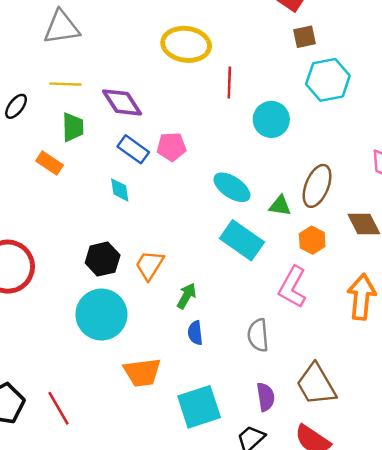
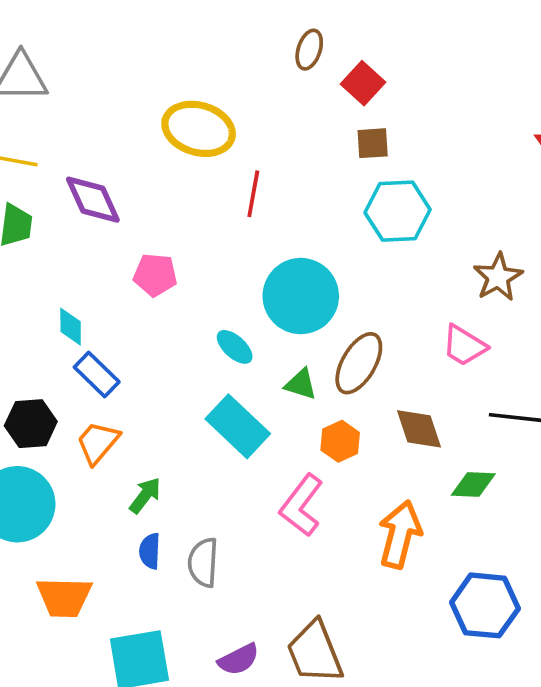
cyan circle: (271, 119) -> (301, 296), moved, size x1.4
blue rectangle: (133, 149) -> (97, 375), moved
cyan ellipse: (232, 187) -> (235, 347), size x0.7
gray semicircle: (258, 335) -> (203, 563), moved
purple semicircle: (266, 397) -> (239, 659), turned 64

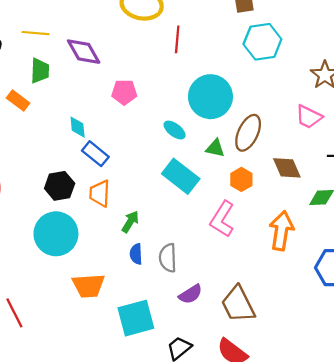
orange trapezoid: (98, 443) -> (100, 193), turned -32
purple semicircle: (239, 659) -> (191, 294), moved

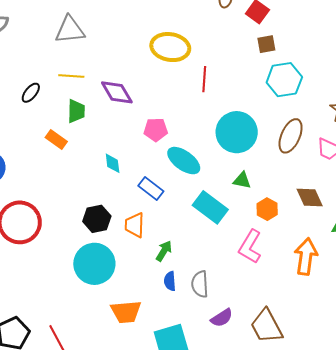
cyan ellipse: (175, 130) -> (184, 161), moved, size x1.6
brown ellipse: (248, 133) -> (291, 136), moved
blue rectangle: (95, 154) -> (151, 189), moved

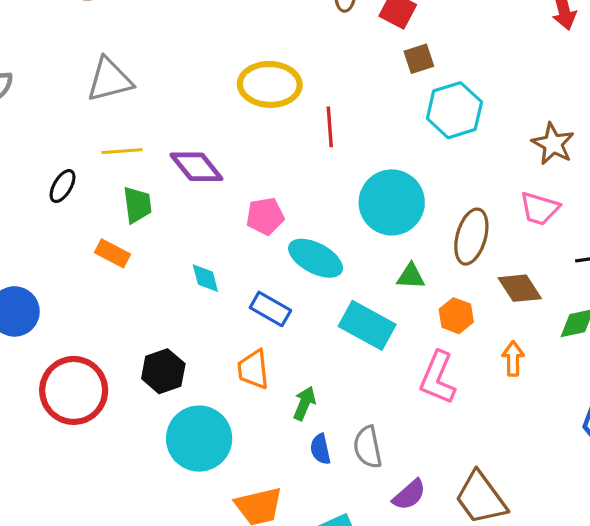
brown ellipse: (291, 136) -> (471, 237), moved
black hexagon: (97, 219) -> (163, 371), moved
orange arrow: (306, 256) -> (513, 359), moved, size x0.6

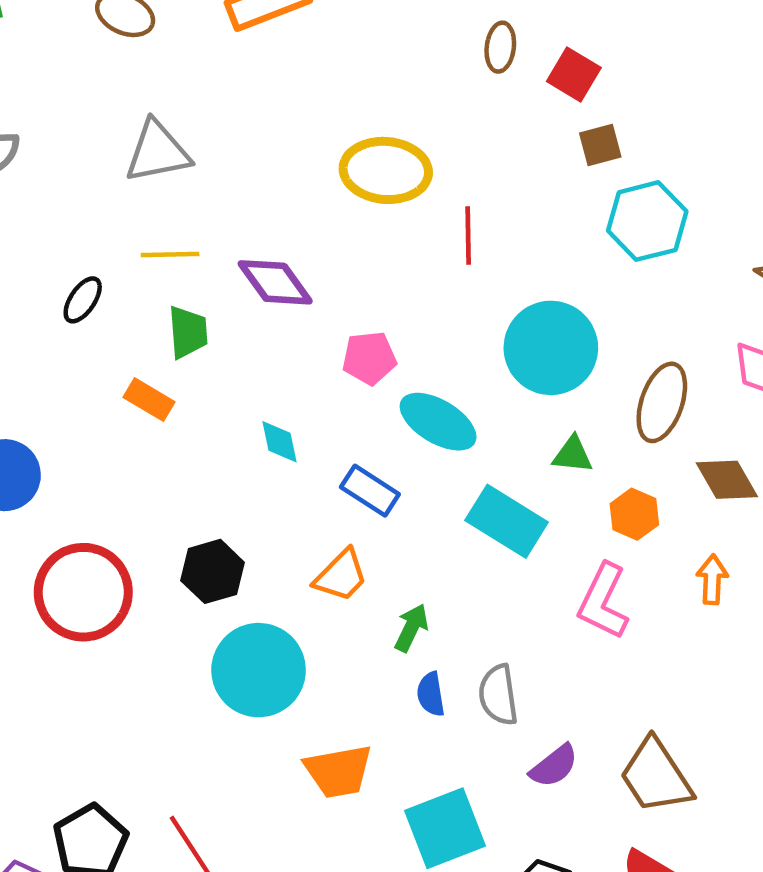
orange trapezoid: (253, 369) -> (341, 576), turned -132

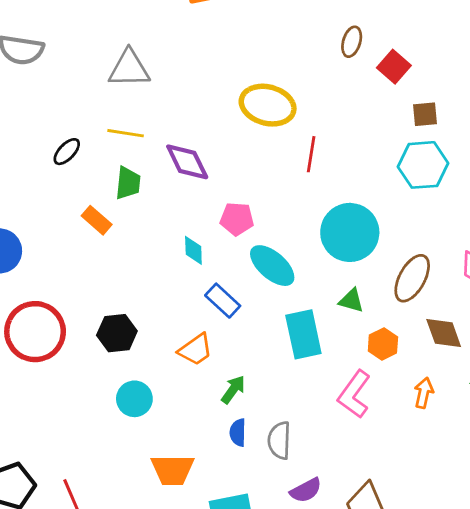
brown square: (600, 145) -> (425, 114), moved
cyan diamond: (280, 442) -> (193, 250), moved
cyan rectangle: (507, 521) -> (303, 334), turned 36
cyan circle: (259, 670) -> (134, 399), size x0.6

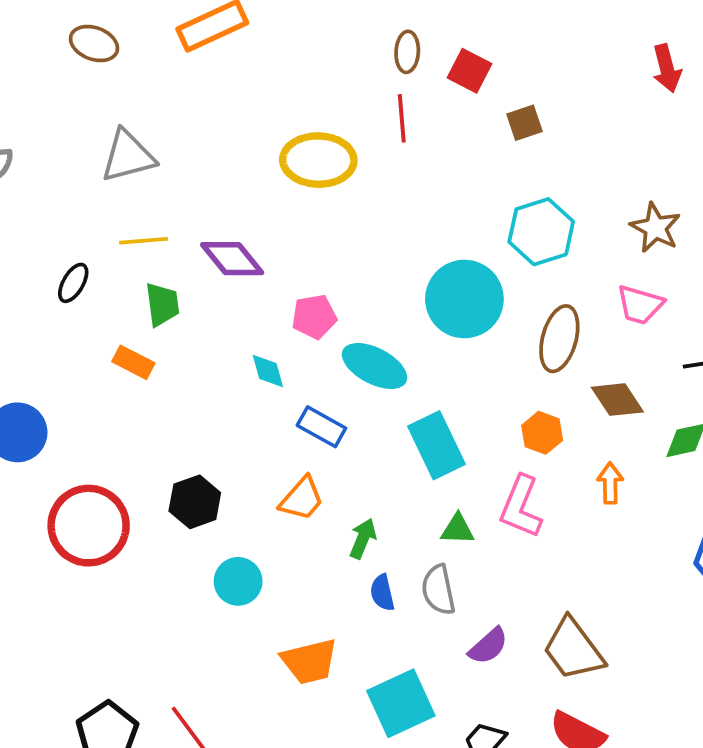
red line: (311, 154) -> (402, 118), moved
cyan hexagon: (423, 165) -> (541, 232), moved
green triangle: (351, 301) -> (458, 529), moved

